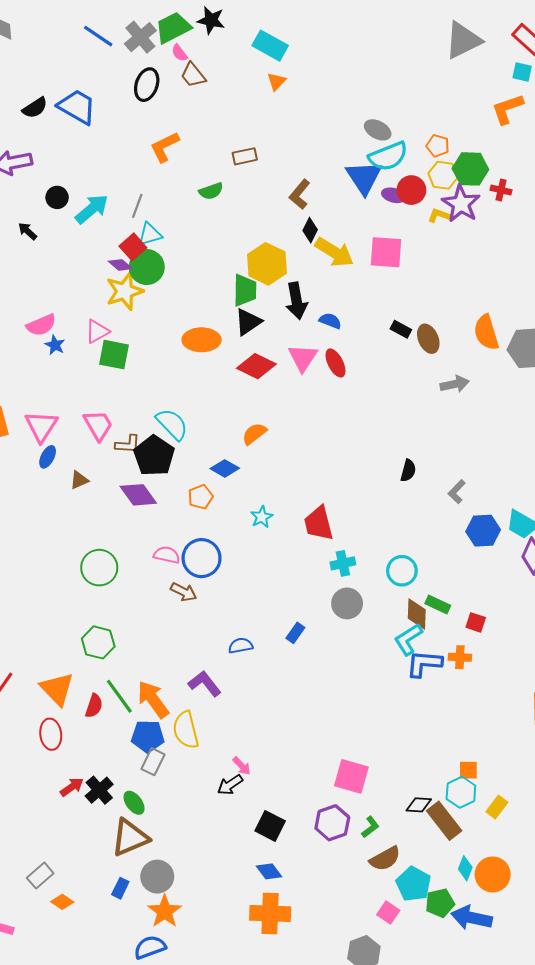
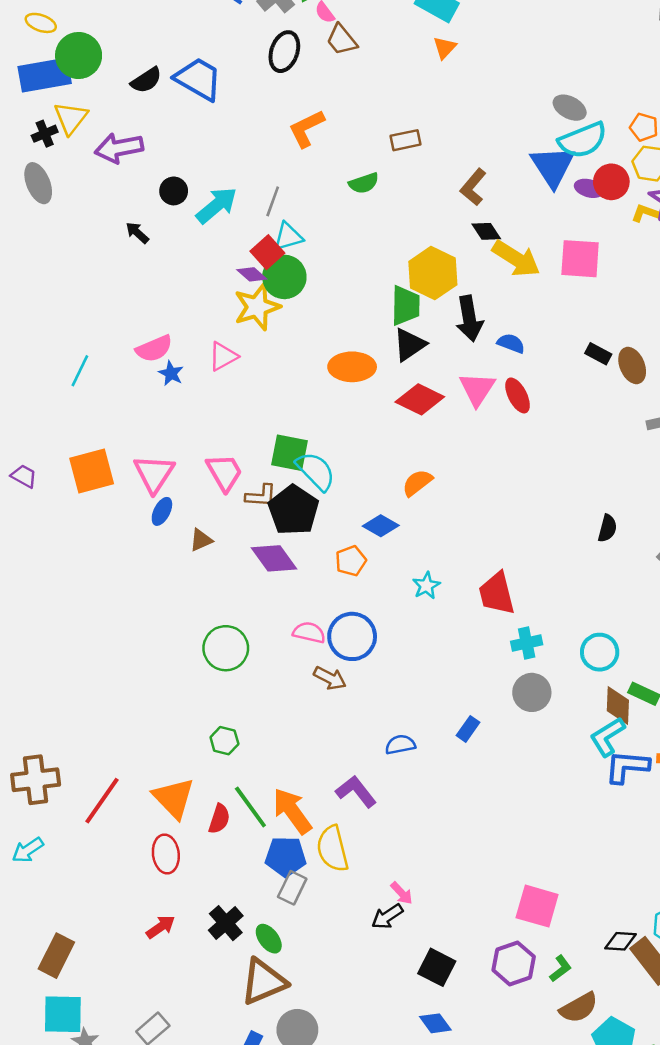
black diamond: (310, 230) -> (486, 231), turned -60
green square: (114, 355) -> (290, 453), moved
green hexagon: (98, 642) -> (224, 741), size x0.7
red arrow: (72, 787) -> (161, 927), moved

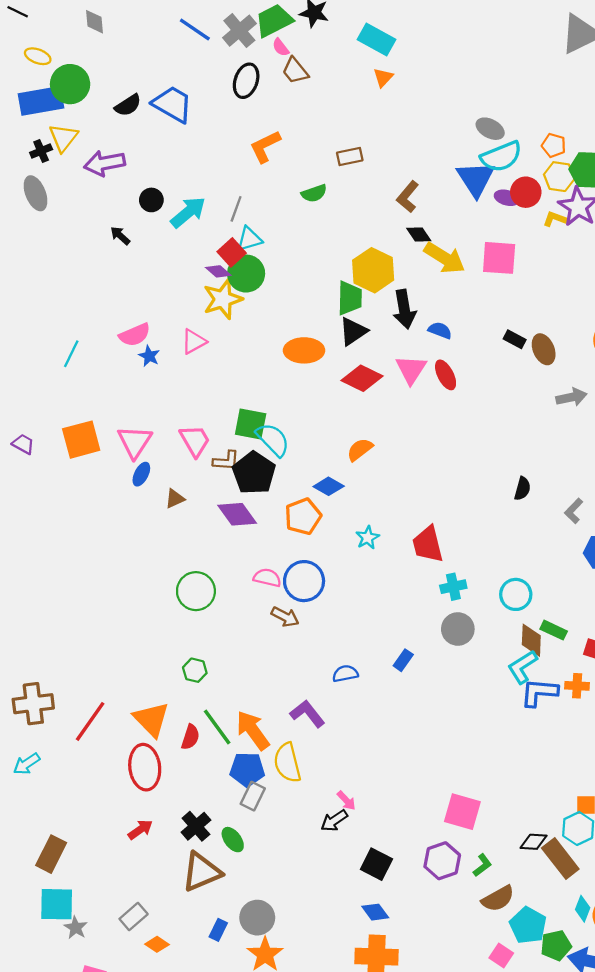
orange pentagon: (351, 561) -> (303, 516), size x1.4
red ellipse: (166, 854) -> (145, 767), size x1.4
brown triangle: (264, 982) -> (202, 872), moved

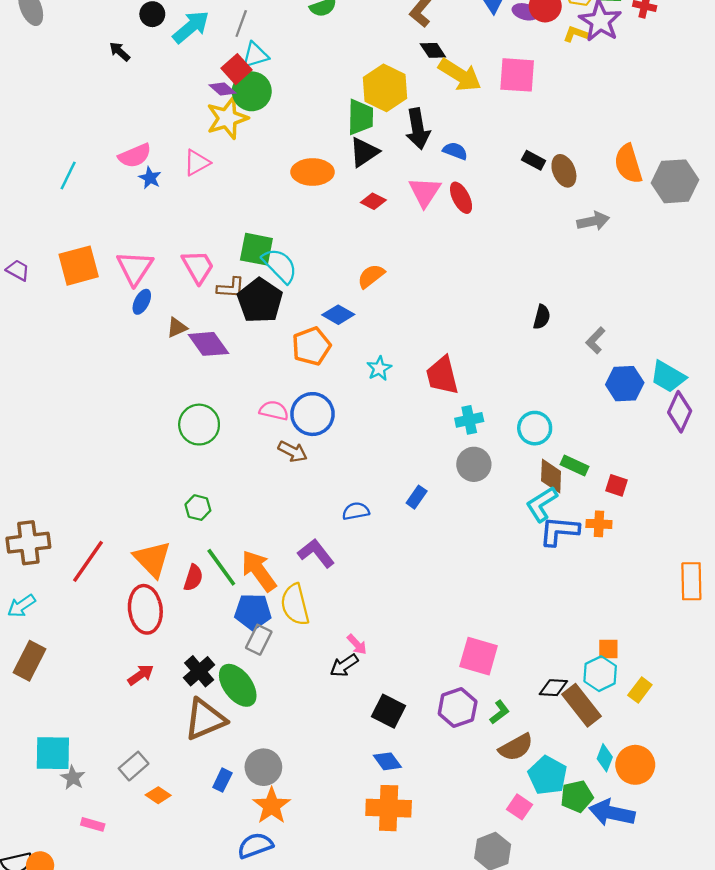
red diamond: (362, 378) -> (373, 201), size x0.6
purple diamond: (237, 514) -> (208, 344), moved
green ellipse: (233, 840) -> (238, 685), size x1.6
brown rectangle: (51, 854) -> (30, 661), moved

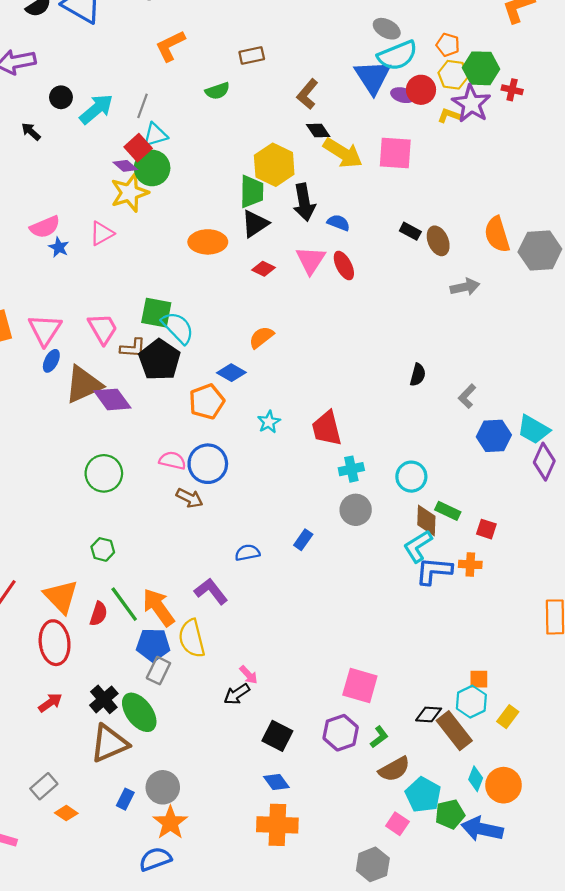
brown triangle: (177, 328) -> (83, 384), size x2.0

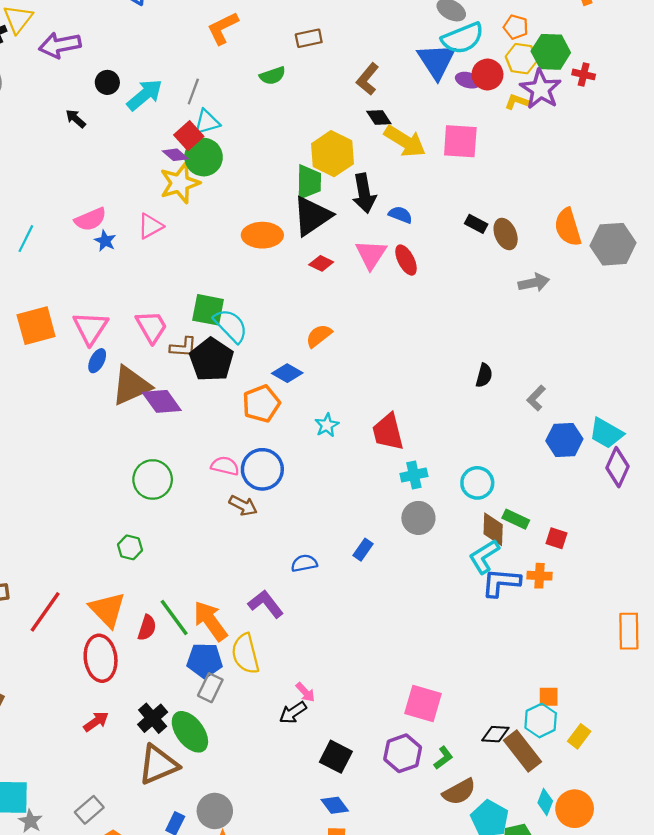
black triangle: (255, 224) -> (312, 216), size x1.4
green hexagon: (103, 549) -> (130, 547), moved

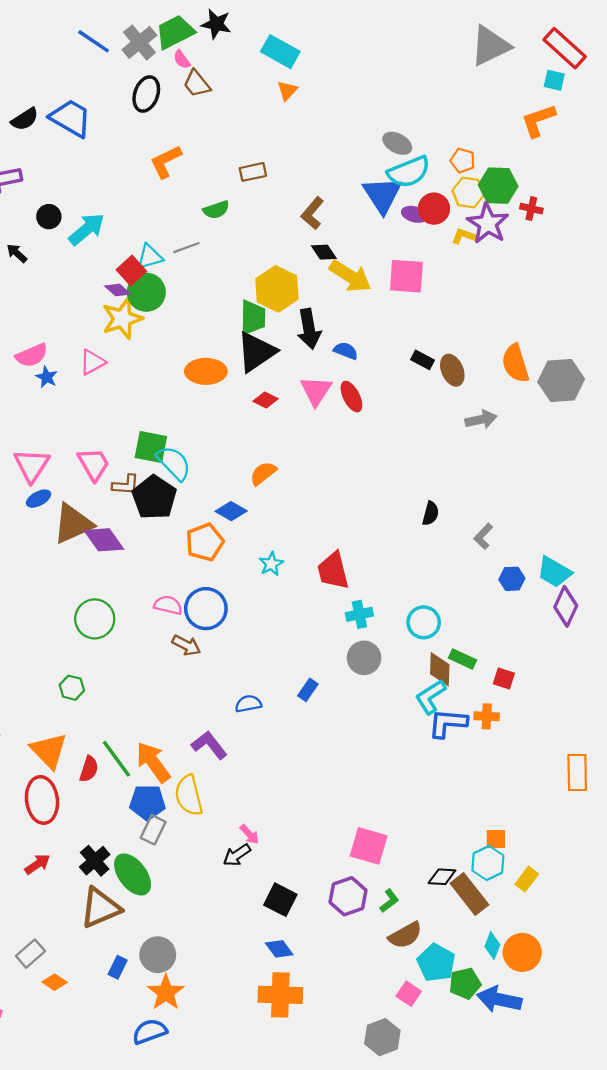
gray line: (193, 91) -> (186, 248), moved, turned 50
blue ellipse: (97, 361) -> (39, 499), turned 35
blue hexagon: (564, 440) -> (512, 579), size x0.7

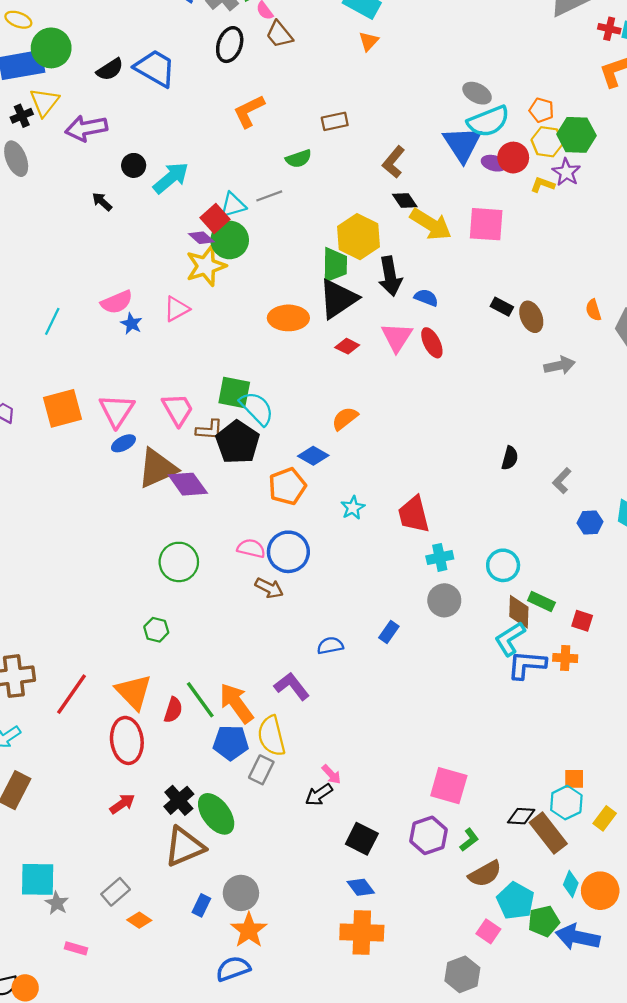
red cross: (531, 209) -> (609, 29), moved
purple star: (488, 223) -> (566, 172), size x0.7
orange semicircle: (515, 363) -> (593, 310), size x0.6
gray rectangle: (153, 830) -> (261, 770), moved

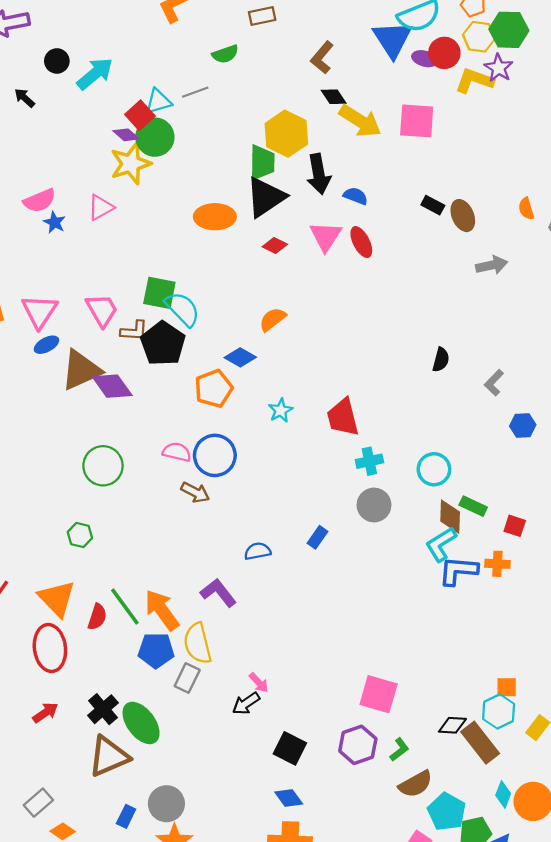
yellow L-shape: (543, 185) -> (474, 81), size x1.6

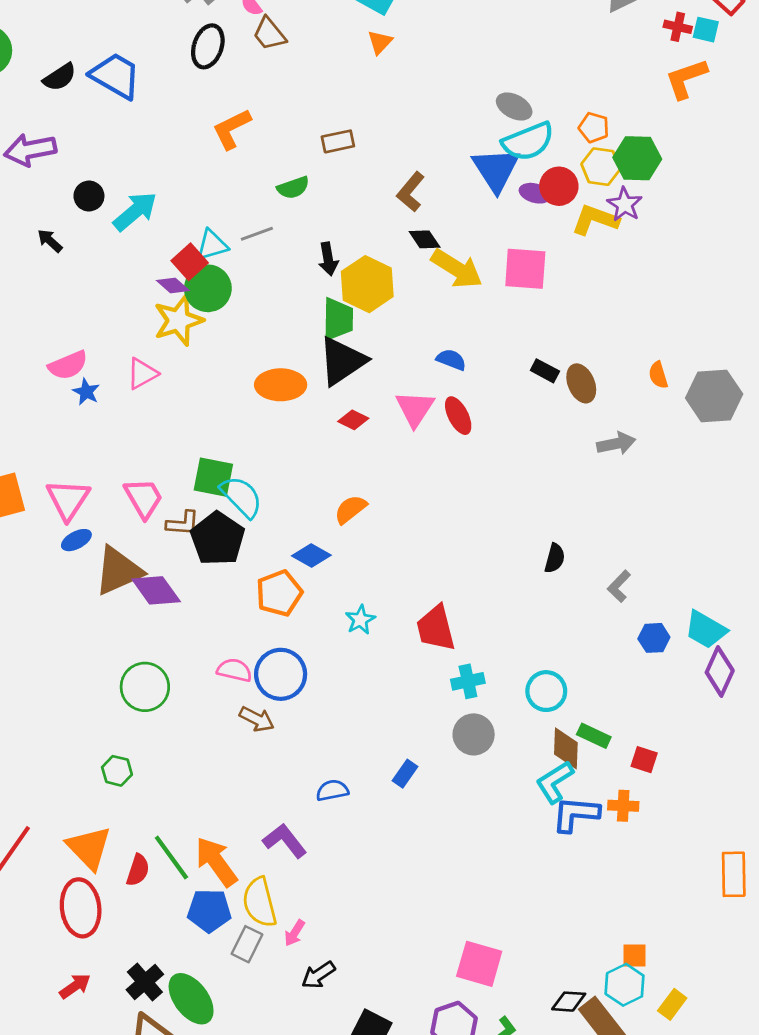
black arrow: (319, 174) -> (328, 259), moved, size x0.7
pink arrow: (259, 683) -> (295, 933), moved, turned 75

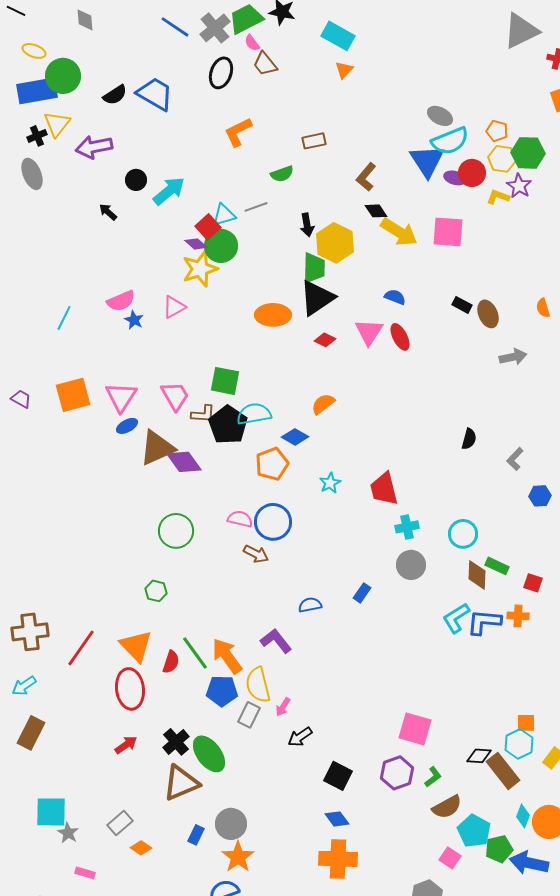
yellow L-shape: (595, 220) -> (498, 197), size x0.7
cyan semicircle: (241, 497) -> (254, 414), moved, turned -56
cyan L-shape: (555, 782) -> (456, 618), moved

